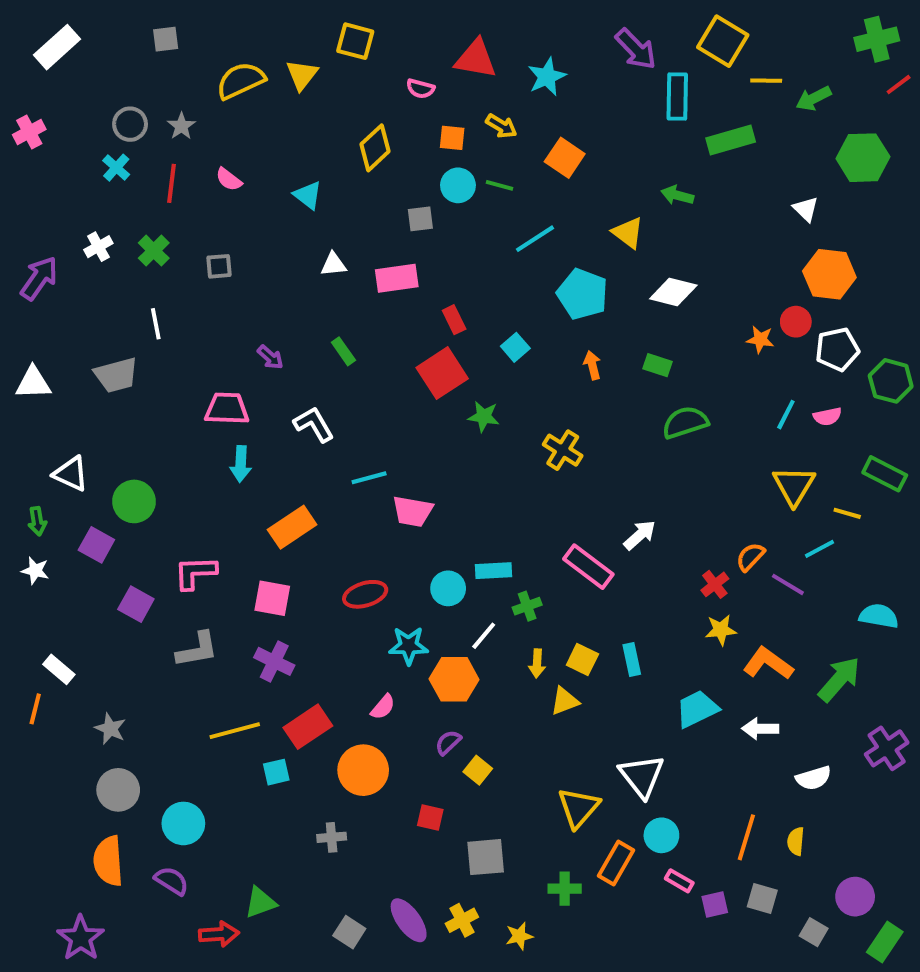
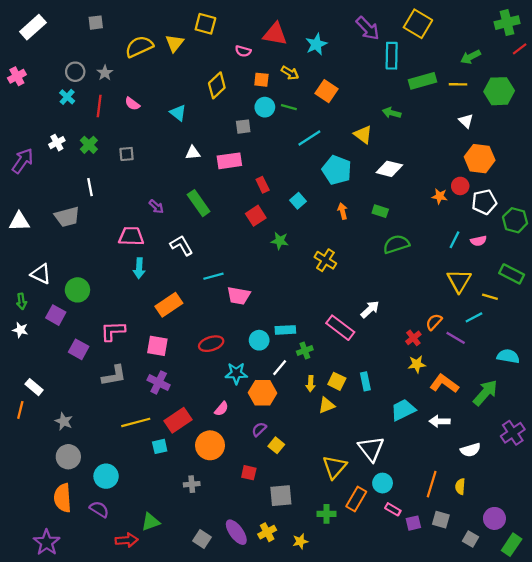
yellow line: (766, 81) -> (458, 84), moved
green rectangle: (343, 351) -> (199, 203), size x1.6
red square: (442, 373) -> (256, 216), size x0.7

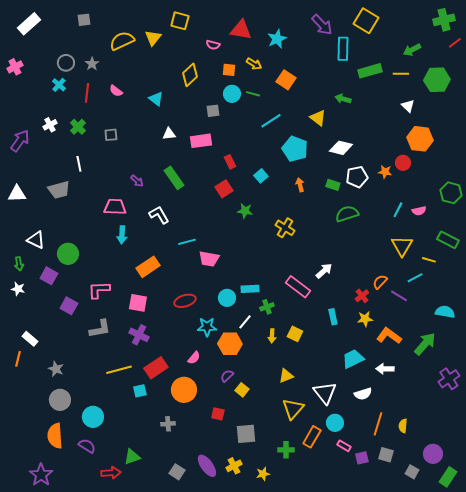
white pentagon: (484, 202) -> (357, 177), moved
cyan rectangle: (365, 381) -> (333, 317), moved
yellow triangle: (327, 405) -> (286, 376), moved
white semicircle: (470, 450) -> (363, 394), moved

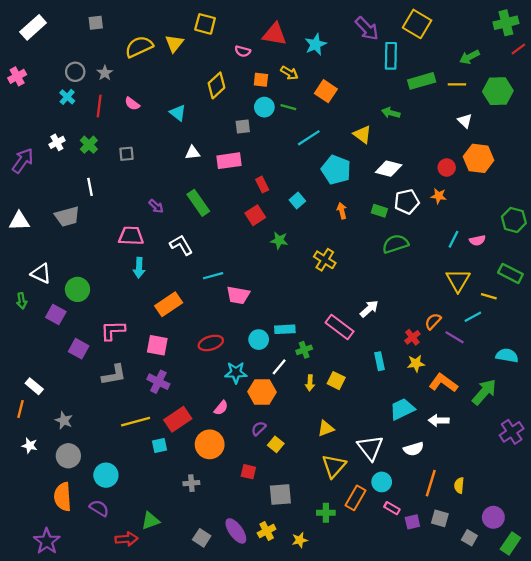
red circle: (403, 163) -> (447, 167), moved
white star: (18, 289) -> (30, 446), moved

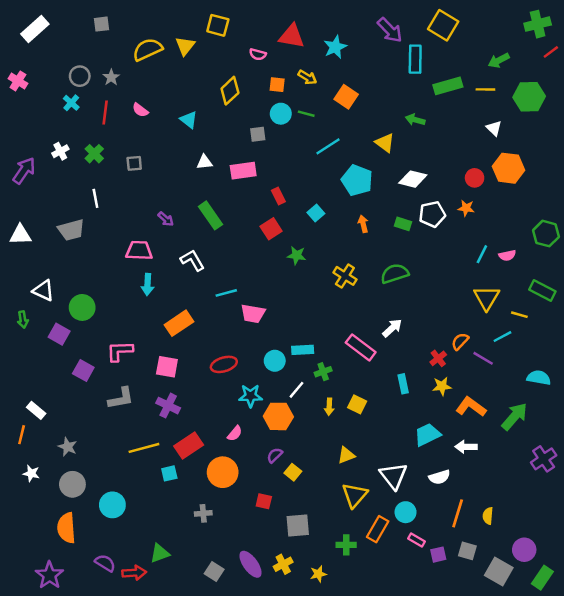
pink cross: (17, 76) -> (18, 81), turned -30
green semicircle: (395, 244) -> (395, 274), moved
purple semicircle: (99, 508) -> (105, 563), moved
gray square: (469, 538) -> (499, 572), size x1.6

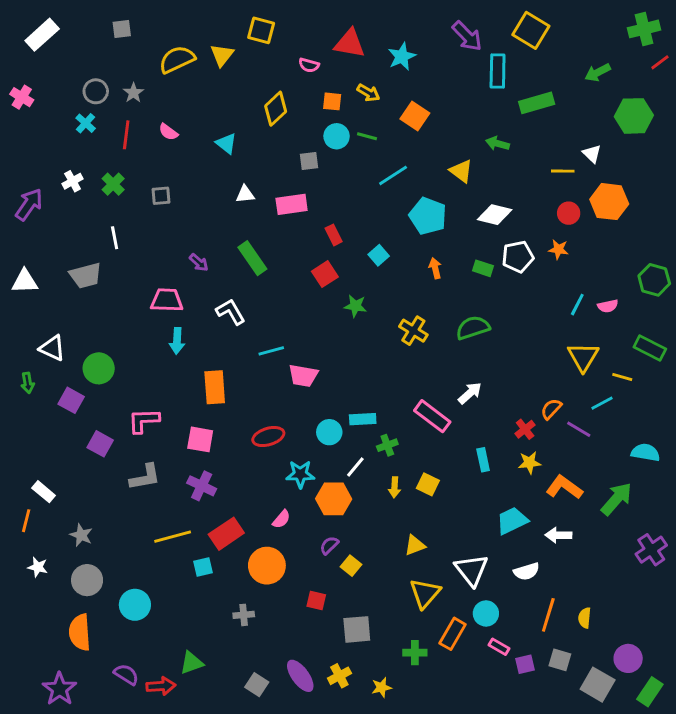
yellow line: (485, 89) -> (563, 171), moved
orange rectangle: (179, 323) -> (215, 387), turned -60

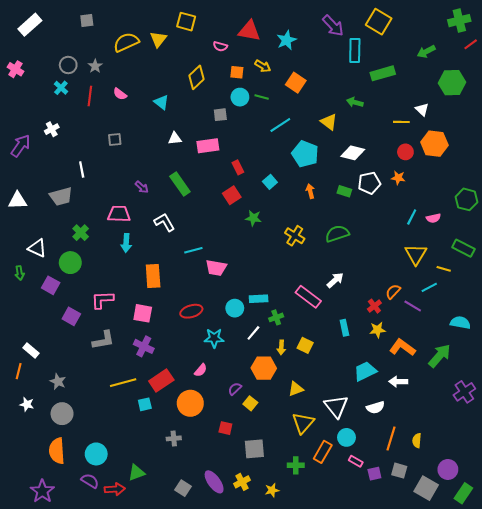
green cross: (113, 184) -> (81, 233), moved
orange hexagon: (334, 499) -> (264, 368), moved
cyan circle: (135, 605) -> (96, 454), moved

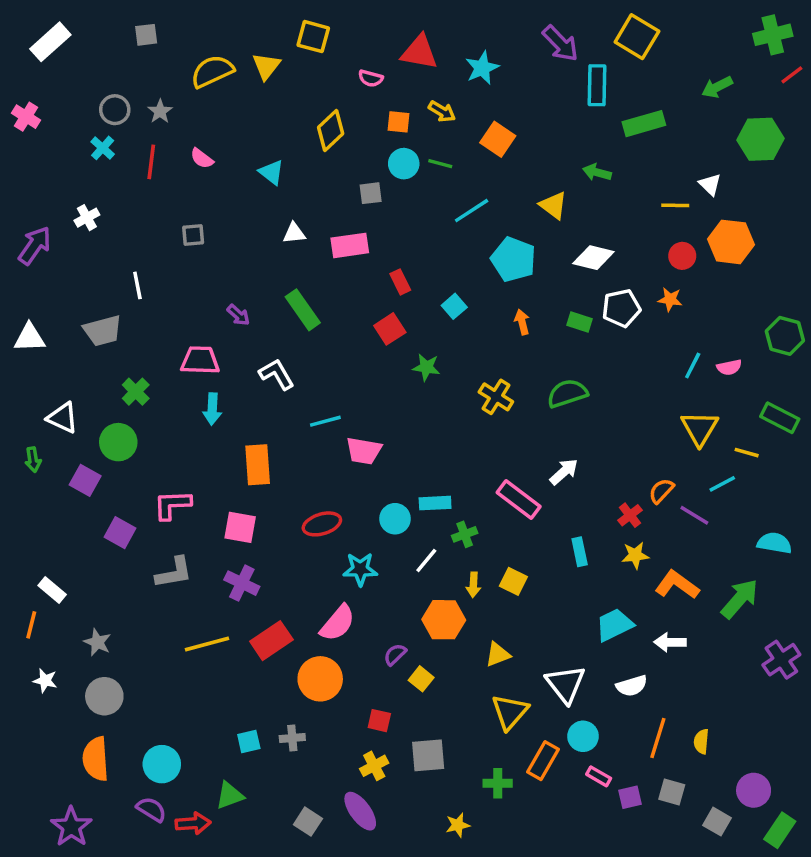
pink semicircle: (201, 370) -> (338, 623), size x1.6
cyan square: (145, 404) -> (249, 741), moved
yellow cross: (242, 482) -> (374, 766), moved
gray square: (426, 488) -> (717, 822), size x0.7

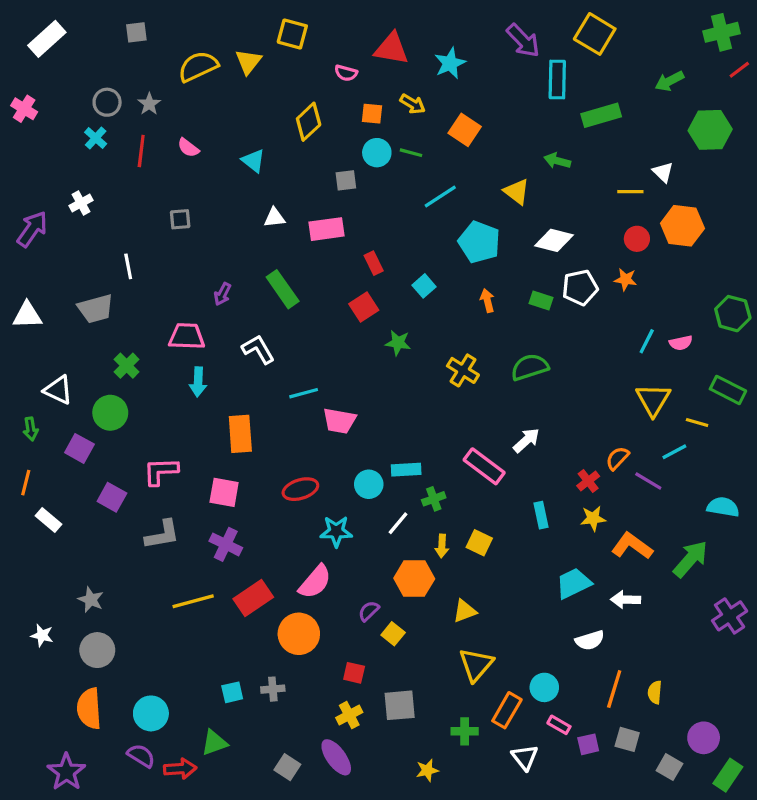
purple arrow: (238, 315) -> (222, 294), turned 75
white rectangle: (52, 590) -> (48, 520), moved
orange line: (31, 625) -> (26, 483), moved
white triangle: (566, 684) -> (525, 757), moved, size x0.7

